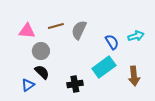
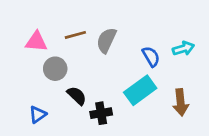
black semicircle: (42, 72) -> (77, 96), moved

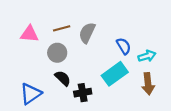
cyan arrow: (183, 48) -> (147, 56), moved
gray circle: (55, 69) -> (57, 53), moved
blue triangle: (38, 115) -> (31, 94), size x1.5

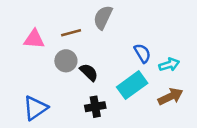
gray semicircle: (87, 33) -> (103, 17), moved
black semicircle: (63, 78) -> (89, 72), moved
brown arrow: (148, 84) -> (170, 97), turned -110

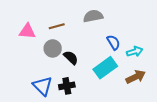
gray semicircle: (103, 17) -> (93, 16), moved, turned 54
black cross: (95, 107) -> (67, 86), moved
blue triangle: (35, 108) -> (43, 86), moved, turned -40

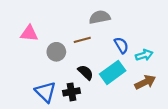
brown line: (57, 26) -> (82, 40), moved
black semicircle: (71, 58) -> (86, 72), moved

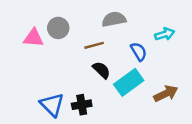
gray circle: (56, 52) -> (58, 28), moved
cyan arrow: (144, 55) -> (165, 34), moved
black semicircle: (86, 72) -> (102, 70), moved

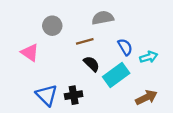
cyan arrow: (165, 34) -> (149, 57), moved
pink triangle: (33, 38) -> (30, 53), moved, turned 30
brown arrow: (166, 94) -> (146, 97), moved

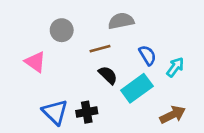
cyan arrow: (149, 57) -> (175, 67), turned -36

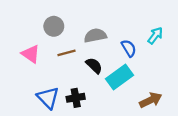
gray semicircle: (121, 21) -> (95, 36), moved
brown line: (100, 49) -> (66, 53), moved
cyan arrow: (175, 67) -> (155, 36), moved

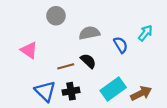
gray circle: (54, 26) -> (56, 16), moved
brown line: (66, 53) -> (66, 66), moved
cyan rectangle: (119, 77) -> (113, 89), moved

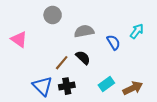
pink triangle: (29, 50) -> (19, 39), moved
brown line: (66, 66) -> (62, 63), turned -35
cyan rectangle: (113, 89) -> (106, 84), size x0.7

